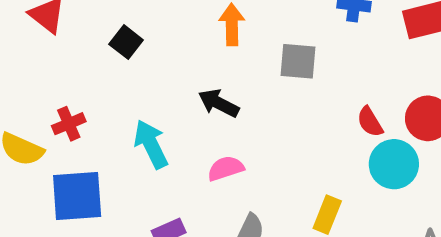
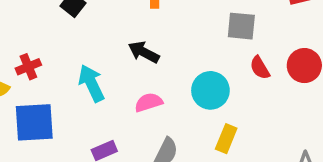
gray square: (298, 61) -> (241, 26), moved
cyan circle: (394, 164) -> (210, 90), moved

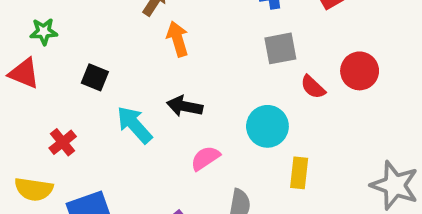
red cross: (28, 67) -> (63, 142), moved
cyan arrow: (91, 83) -> (134, 125), moved

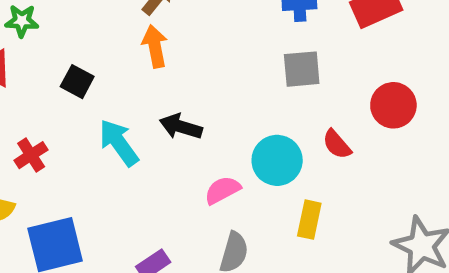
orange arrow: (178, 39) -> (155, 46), moved
red semicircle: (313, 87) -> (337, 144), moved
pink semicircle: (205, 158) -> (222, 190), moved

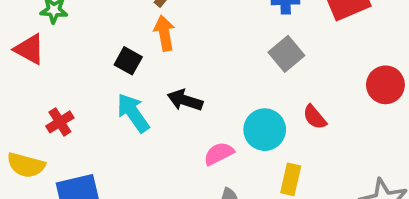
gray square: (302, 69) -> (286, 54), turned -36
black square: (77, 82) -> (128, 61), moved
red circle: (393, 105) -> (385, 85), moved

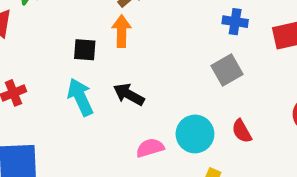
black square: (128, 61) -> (85, 50), turned -35

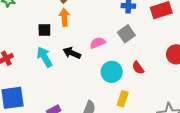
pink semicircle: (150, 148) -> (98, 43), moved

